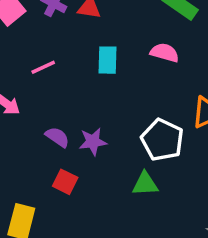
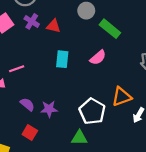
pink semicircle: (165, 53) -> (98, 57), turned 119
pink line: (43, 67) -> (17, 69), moved

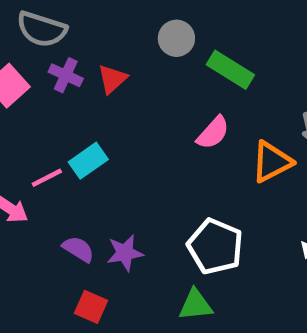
red triangle: (53, 26) -> (112, 79), turned -48
cyan rectangle: (62, 59) -> (88, 161), moved, turned 56
orange triangle: (122, 97) -> (272, 162), moved

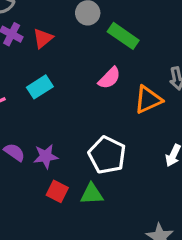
cyan rectangle: (88, 161) -> (40, 87), moved
red square: (91, 307) -> (57, 191), moved

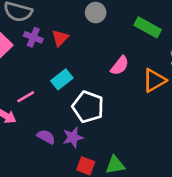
green rectangle: (123, 36) -> (148, 27), moved
white pentagon: (107, 155) -> (88, 107), moved

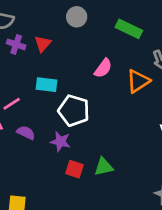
cyan rectangle: (62, 79) -> (47, 85), turned 48
purple semicircle: (46, 137) -> (26, 133), moved
purple star: (73, 137) -> (60, 142), turned 30

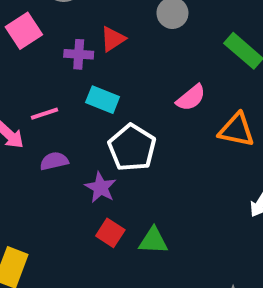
purple cross: (16, 44) -> (79, 54), moved, turned -30
orange triangle: (138, 81) -> (237, 130), turned 30
purple semicircle: (26, 133) -> (54, 161), turned -54

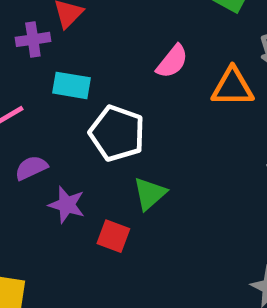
purple star: (101, 187) -> (67, 205), moved
green triangle: (153, 241) -> (150, 194), moved, turned -32

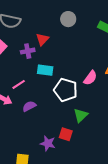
pink semicircle: (172, 61) -> (90, 78), moved
purple star: (67, 205) -> (48, 143), moved

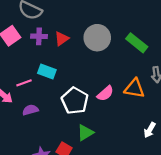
gray circle: (68, 19) -> (97, 38), moved, size x1.5
purple cross: (28, 51) -> (39, 36), moved
cyan rectangle: (45, 70) -> (47, 71), moved

